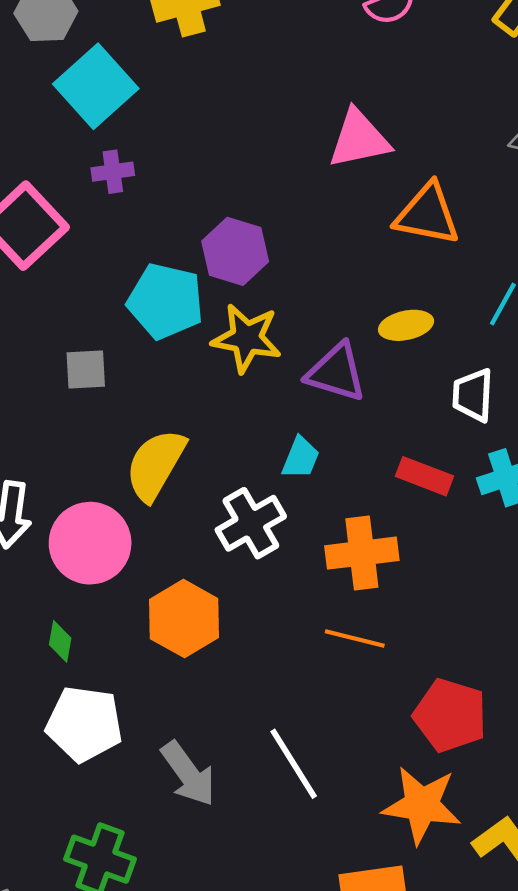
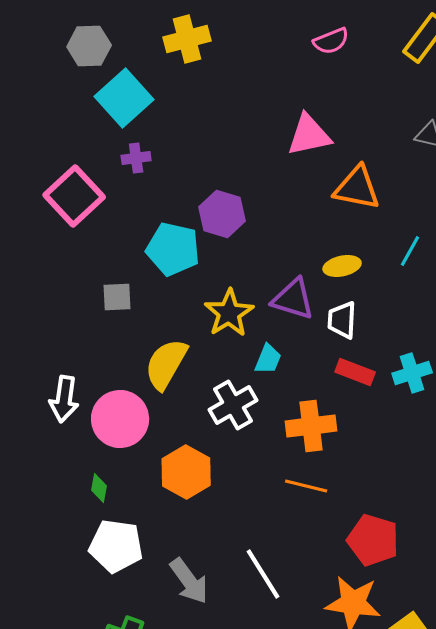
yellow star: (247, 338) -> (229, 313), moved, turned 30
white trapezoid: (473, 395) -> (342, 320), moved

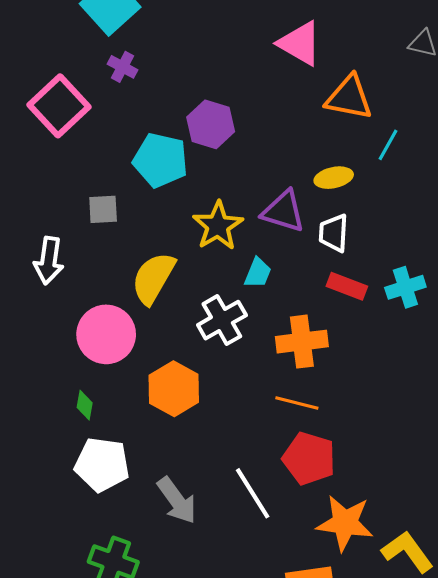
pink triangle: (309, 135) -> (300, 43), turned 42
purple cross: (136, 158) -> (123, 67), turned 36
cyan line: (410, 251) -> (388, 145), moved
white arrow: (64, 399) -> (49, 261), moved
red pentagon: (373, 540) -> (309, 458), moved

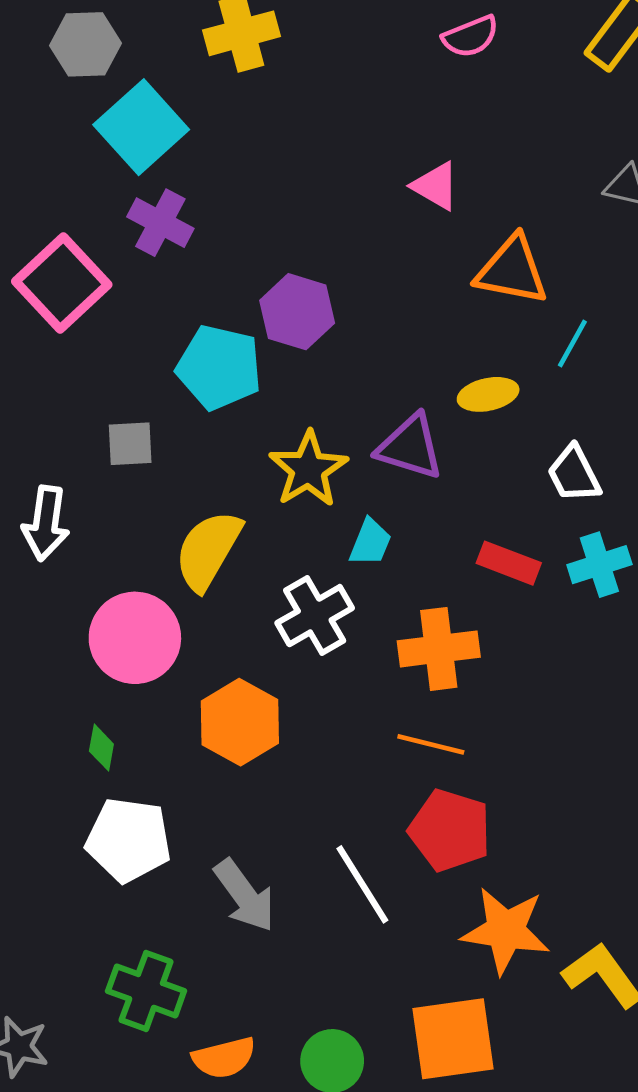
pink triangle: (300, 43) -> (436, 186), size x0.7
purple cross: (123, 67) -> (160, 223), size x1.4
white trapezoid: (334, 233) -> (574, 474), moved, turned -30

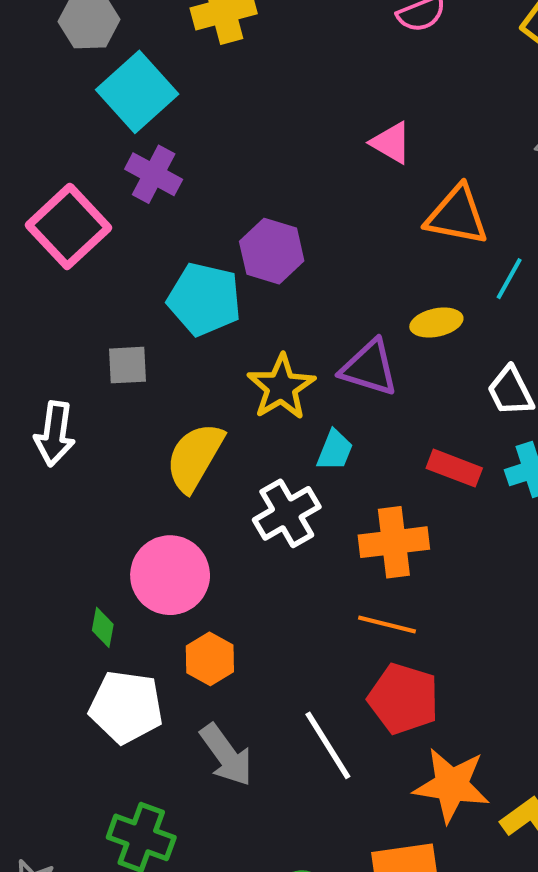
pink circle: (135, 638) -> (170, 575), moved
orange hexagon: (240, 722) -> (210, 659), moved, size x0.7

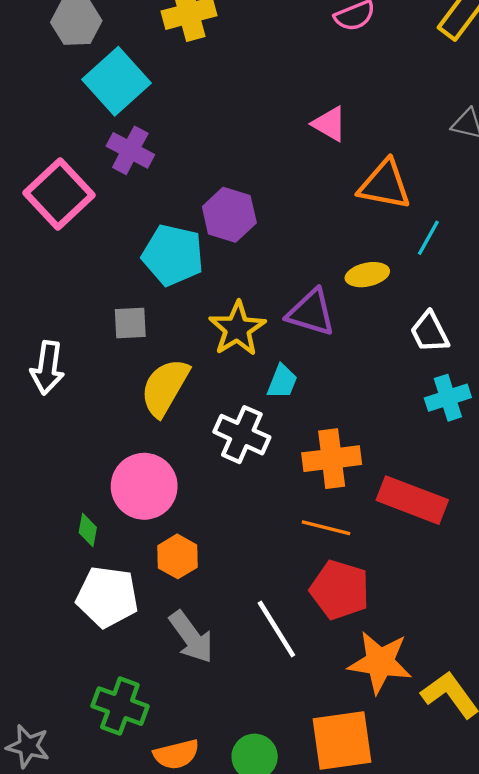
gray square: (127, 365) -> (130, 323), moved
red rectangle: (454, 468) -> (412, 500), moved, size x1.5
white cross: (287, 513) -> (242, 435), turned -36

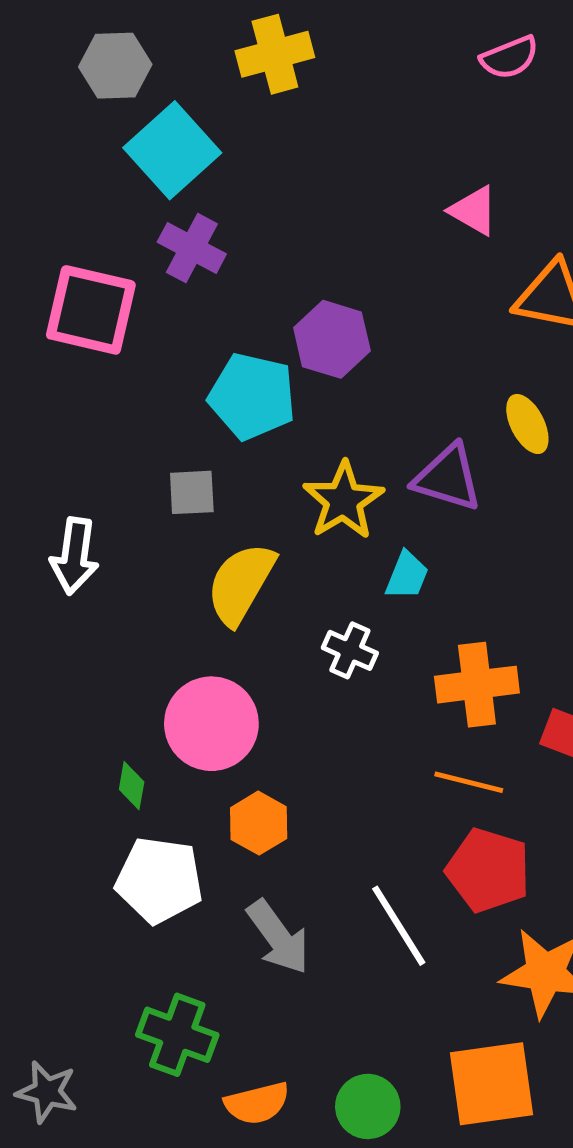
pink square: (59, 194) -> (91, 310), turned -34
yellow ellipse: (367, 275) -> (527, 424), turned 75
white cross: (242, 435) -> (350, 650), size x0.7

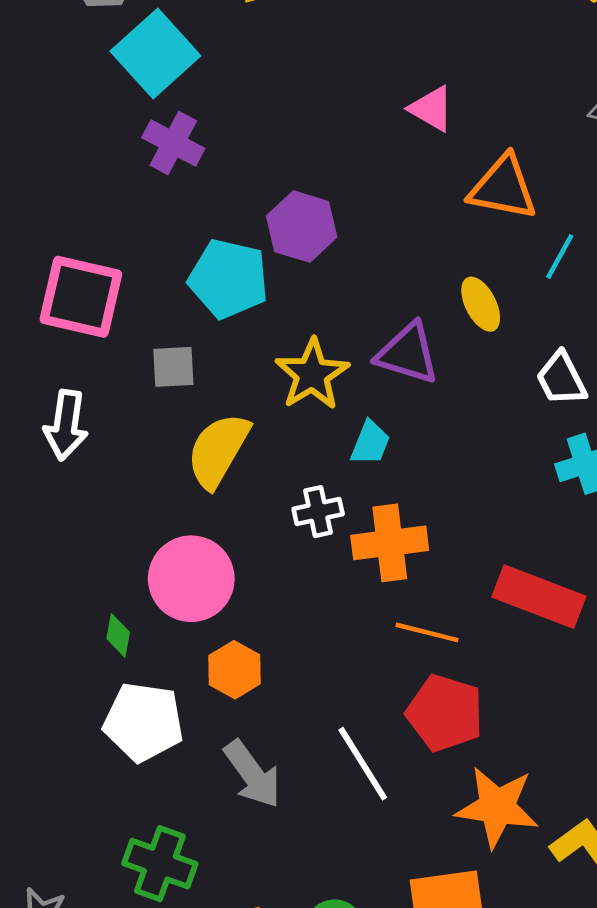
pink square: (91, 310) -> (81, 297), moved
white cross: (350, 650) -> (318, 512), turned -36
orange cross: (477, 685) -> (390, 543), moved

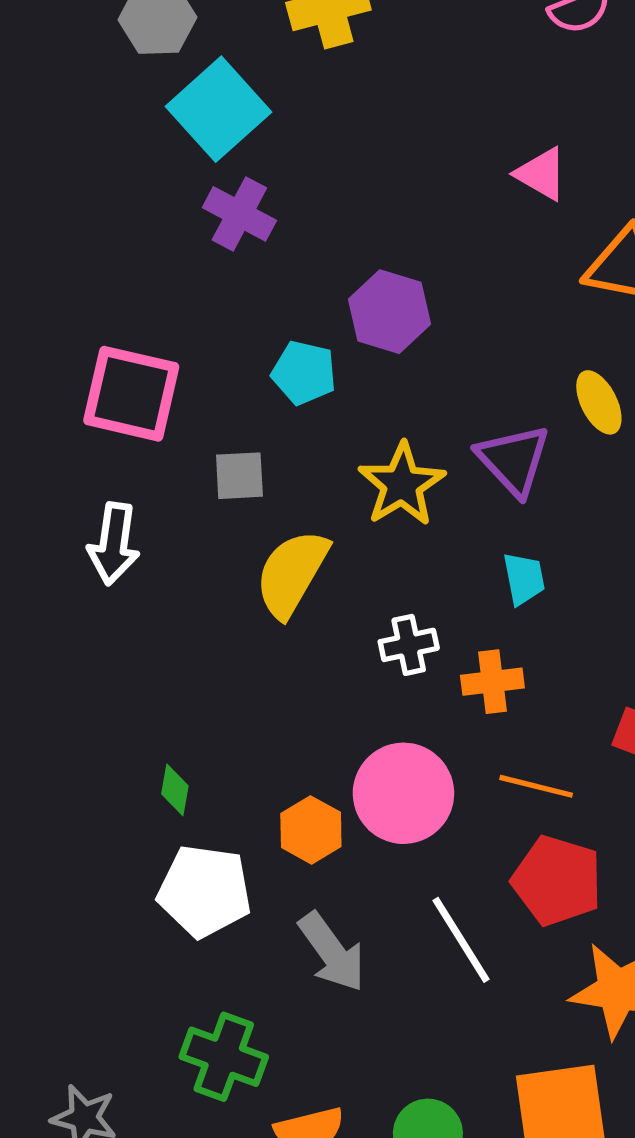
cyan pentagon: (229, 279) -> (304, 373), size x0.7
purple triangle: (408, 353) -> (513, 460), turned 30
cyan trapezoid: (370, 443) -> (524, 579), moved, turned -33
orange cross: (390, 543) -> (492, 682), size x0.7
pink circle: (191, 579) -> (403, 793), moved

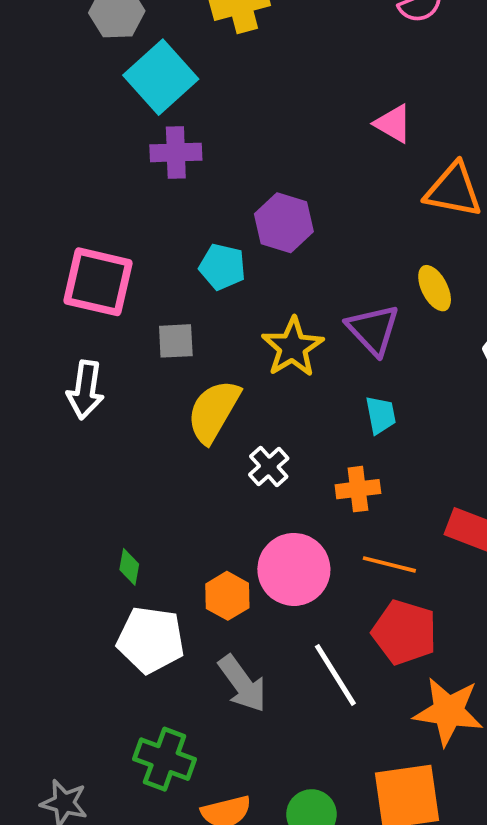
purple cross: (239, 214) -> (176, 152), turned -30
white cross: (409, 645) -> (269, 466), moved, turned -30

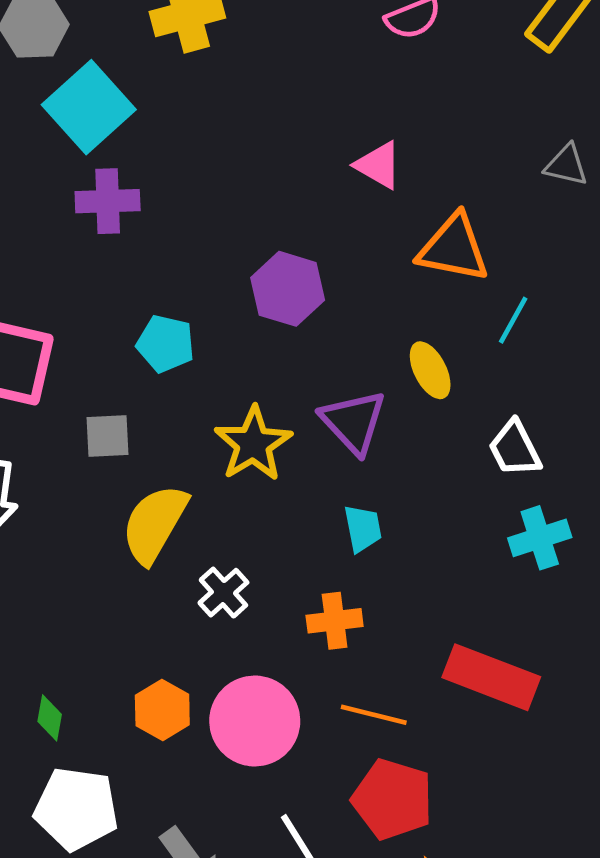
purple hexagon: (284, 223) -> (288, 289), moved
orange hexagon: (227, 596) -> (162, 710), moved

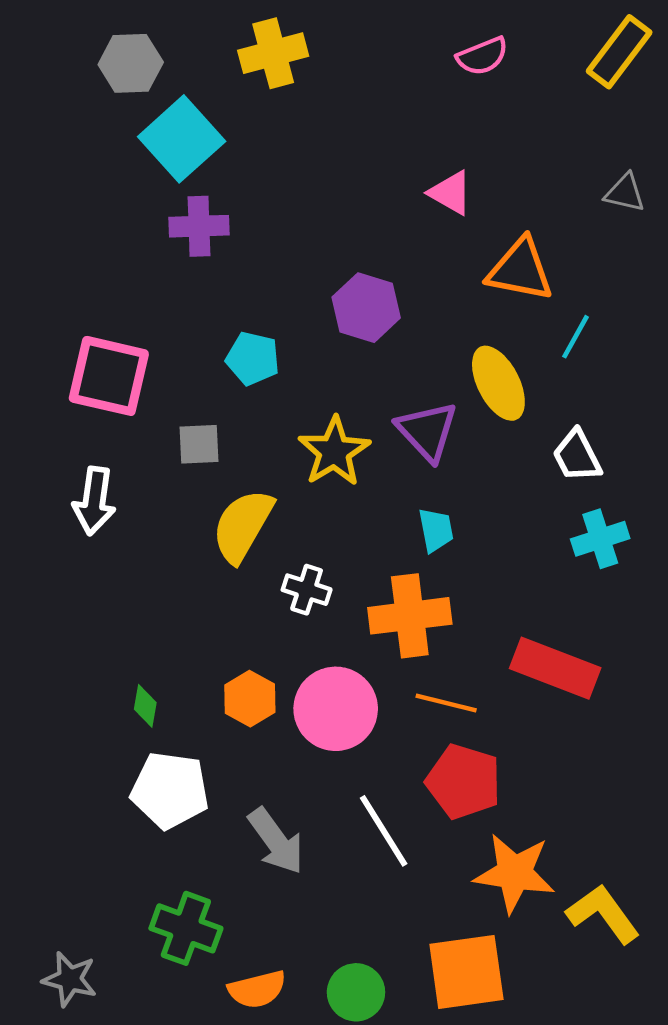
yellow ellipse: (430, 370) -> (498, 383), size x1.4
white cross: (223, 593) -> (307, 590), turned -30
orange cross: (335, 621) -> (410, 616), size x1.6

